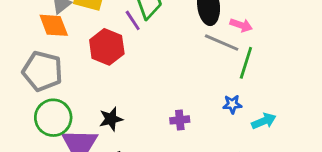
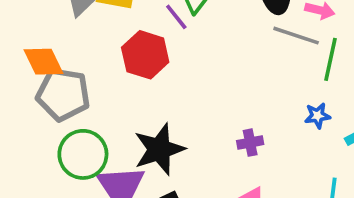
orange diamond: (54, 25) -> (43, 62), moved
black star: (111, 119) -> (159, 149), size x1.6

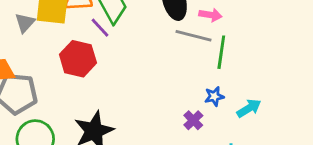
purple cross: (250, 143) -> (193, 120), moved, turned -30

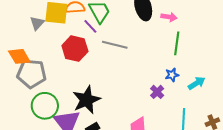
gray line: (193, 36) -> (115, 45), moved

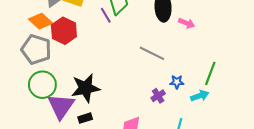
green line: (177, 43) -> (210, 73), moved
gray line: (115, 45) -> (152, 53), moved
red hexagon: (75, 49) -> (64, 31), moved
orange diamond: (19, 56) -> (40, 21), moved, turned -30

